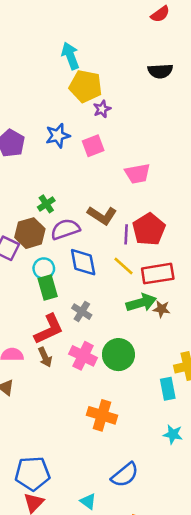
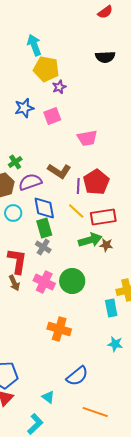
green rectangle: (48, 287) -> (44, 228), moved
red L-shape: (49, 329) -> (17, 261), turned -56

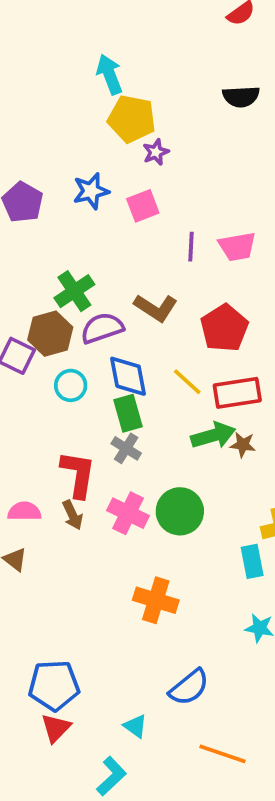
pink trapezoid: (87, 138) -> (237, 247), moved
green cross: (15, 162) -> (74, 291), size x1.5
purple line: (78, 186) -> (191, 247), moved

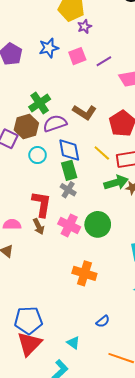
purple line: (191, 247) -> (104, 61), moved, turned 56
blue semicircle: (189, 687) -> (103, 321), size x0.6
red triangle: (56, 728) -> (29, 344), size x1.5

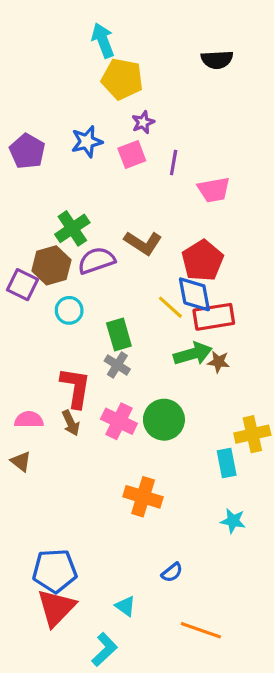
purple star: (84, 26) -> (143, 122), moved
purple line: (104, 61) -> (174, 163), turned -49
blue diamond: (69, 150) -> (194, 294), moved

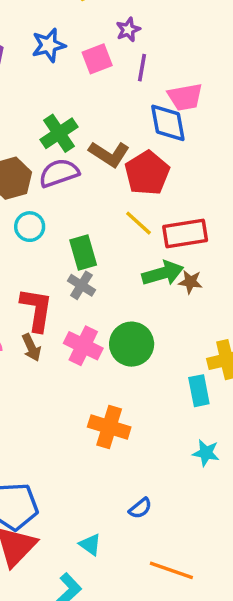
purple star: (143, 122) -> (128, 30), moved
green cross: (72, 228) -> (59, 133), moved
red pentagon: (203, 261) -> (147, 173), moved
blue diamond: (194, 294) -> (168, 123), moved

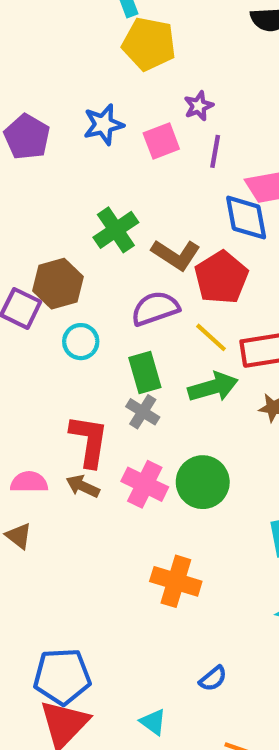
purple semicircle: (59, 173) -> (155, 308), moved
green arrow: (163, 273) -> (213, 387), moved
brown arrow: (31, 348) -> (83, 486), turned 140

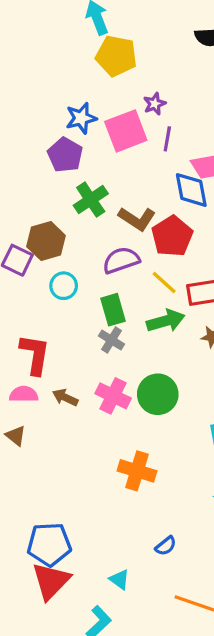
purple pentagon: (27, 137) -> (65, 155), moved
pink square: (161, 141) -> (126, 131), size x1.5
red L-shape: (89, 441) -> (35, 354), moved

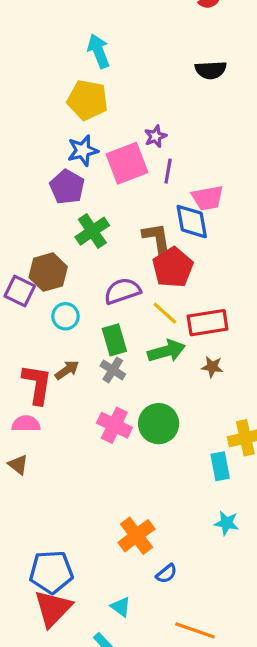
yellow pentagon: (116, 56) -> (88, 100), moved
brown L-shape: (137, 219) -> (157, 239), moved, turned -132
brown arrow: (65, 397) -> (67, 370), moved, turned 120
orange cross: (137, 471) -> (136, 536), moved, turned 36

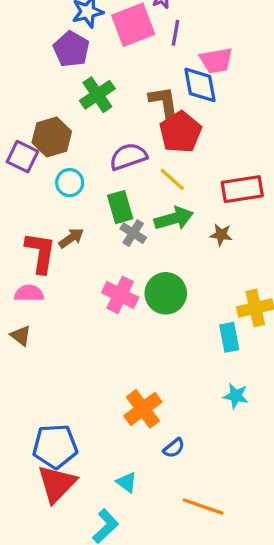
red rectangle: (208, 323) -> (242, 189), moved
gray cross: (113, 370) -> (133, 233), moved

